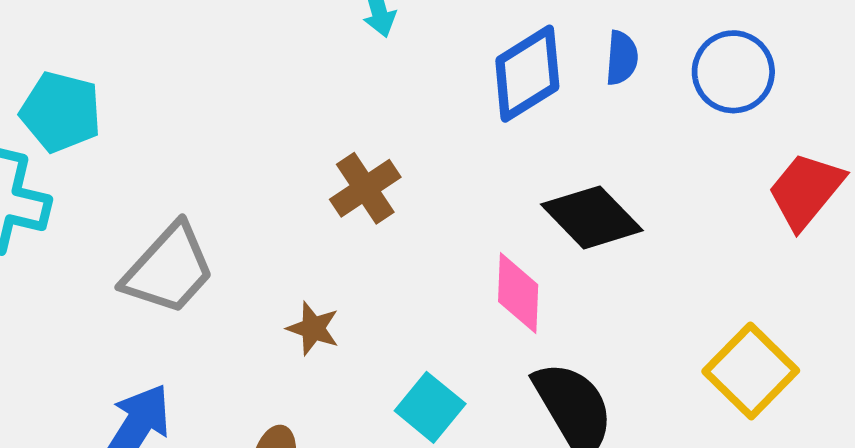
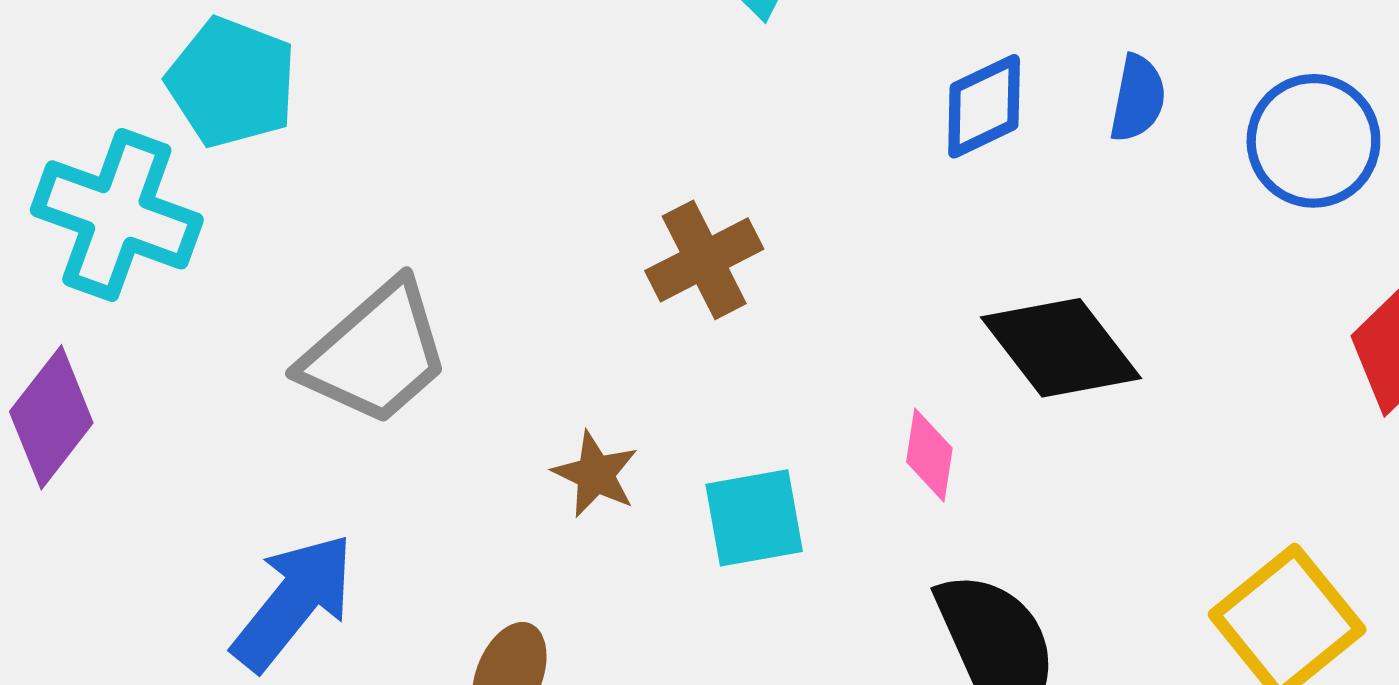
blue diamond: (527, 74) -> (984, 106), size x0.7
pink diamond: (518, 293) -> (929, 455), size x0.7
cyan square: (430, 407) -> (754, 518), moved, turned 34

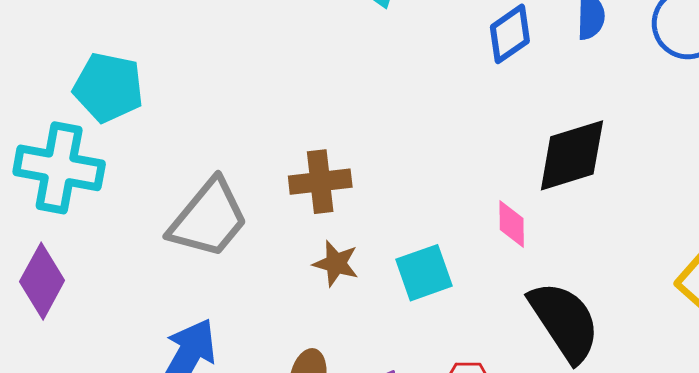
brown cross: (704, 260) -> (320, 182), moved, turned 30
black diamond: (1061, 348) -> (572, 155), turned -60

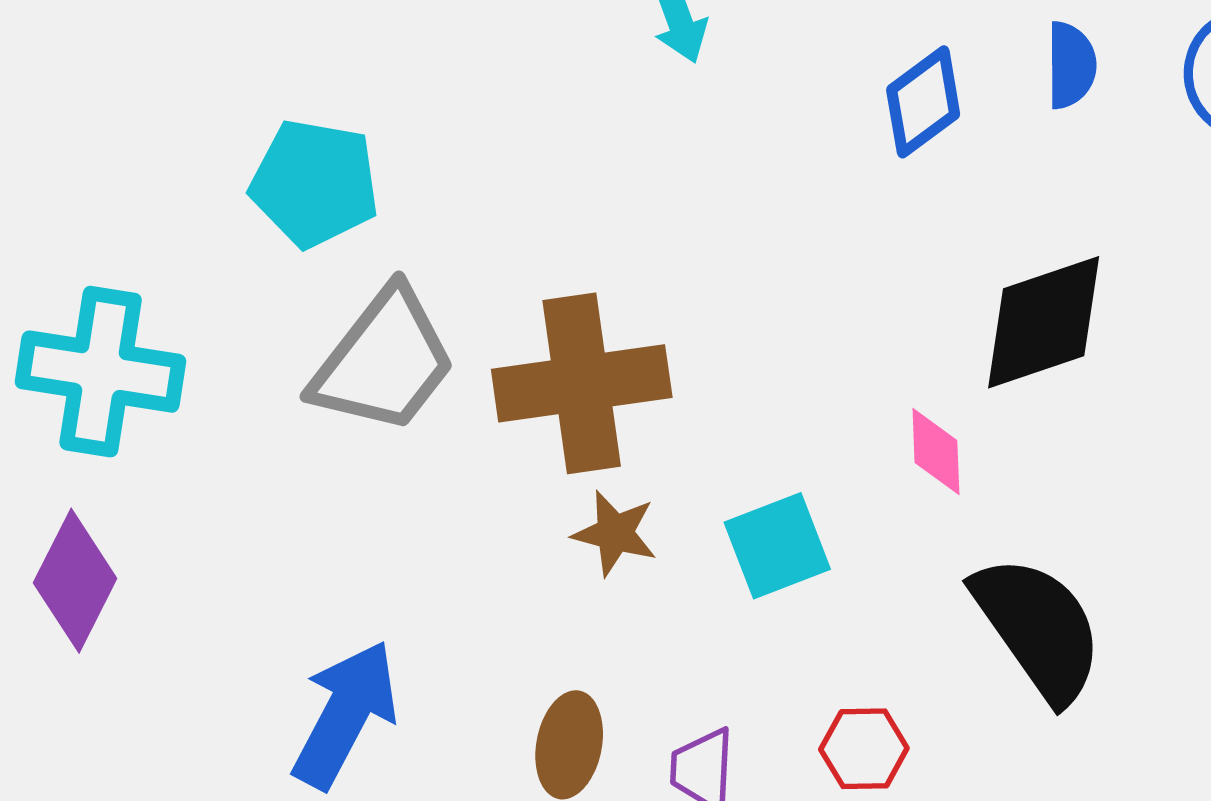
cyan pentagon: (108, 87) -> (315, 183), moved
brown cross: (320, 182) -> (582, 383), size x1.5
gray trapezoid: (209, 219) -> (384, 361), moved

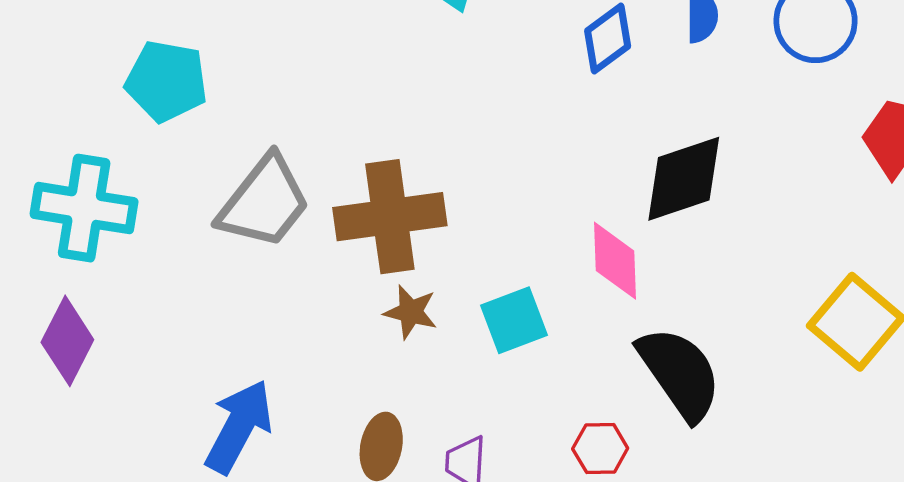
cyan pentagon: (315, 183) -> (167, 81), moved
pink diamond: (936, 451) -> (615, 261), size x1.4
red hexagon: (864, 749) -> (600, 449), moved

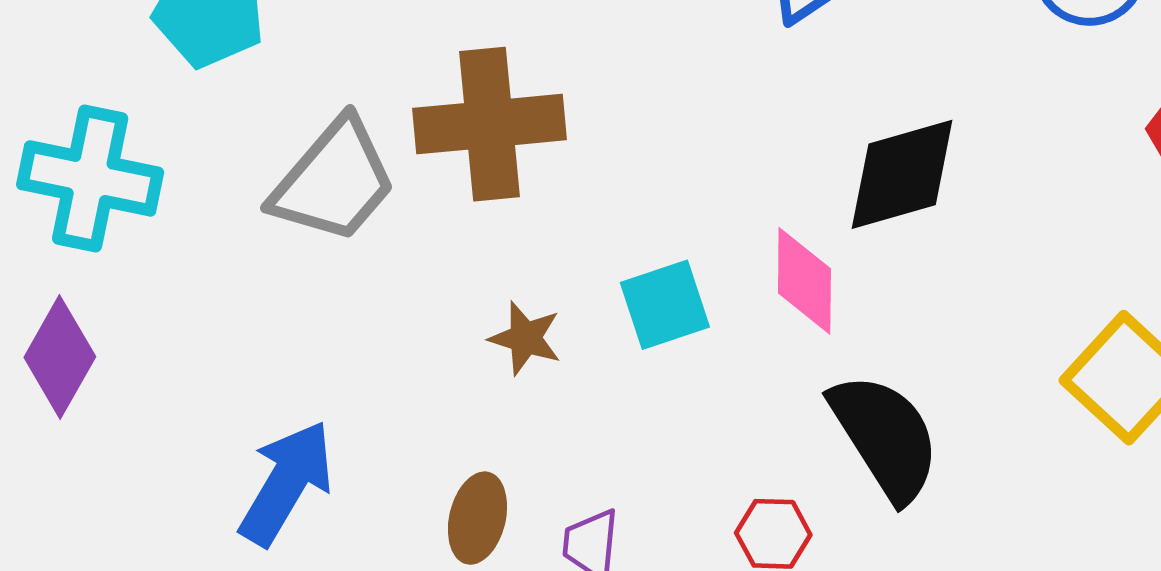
brown cross: (390, 217) -> (490, 124), moved
cyan square: (514, 320) -> (665, 305), moved

